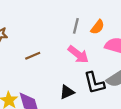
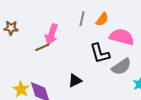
pink arrow: (78, 54) -> (52, 34), moved, turned 72
black L-shape: (94, 83) -> (100, 53), moved

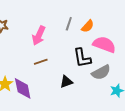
brown line: (42, 47) -> (41, 62), moved
black triangle: (75, 81) -> (66, 82), moved

